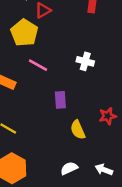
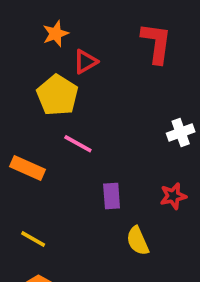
white cross: (85, 61) -> (181, 133), moved, turned -35
red star: (108, 116) -> (173, 196), moved

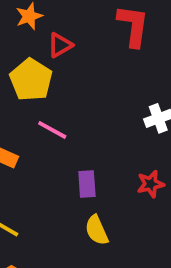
yellow semicircle: (138, 241) -> (97, 230), moved

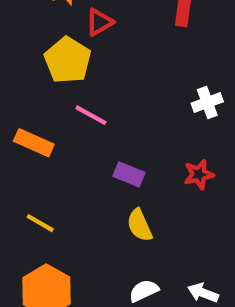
purple rectangle: (87, 184) -> (129, 174), turned -64

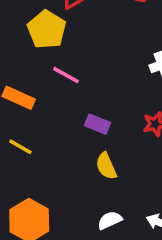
yellow line: (40, 223) -> (20, 147), moved

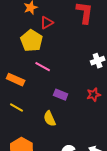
yellow semicircle: (106, 166) -> (50, 119), moved

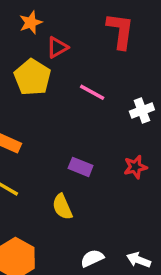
pink line: (43, 67) -> (92, 92), moved

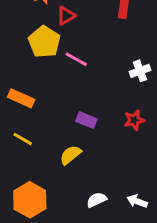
pink line: (92, 92) -> (76, 59), moved
yellow semicircle: (62, 207) -> (70, 155), turned 75

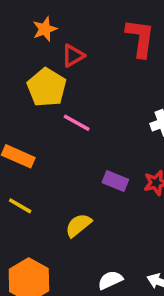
pink line: (76, 59) -> (77, 123), moved
purple rectangle: (86, 120) -> (115, 181), moved

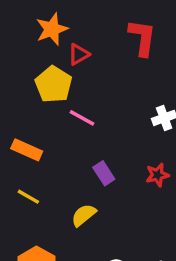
orange star: (45, 29) -> (52, 29), size x1.4
purple rectangle: (115, 181) -> (104, 173), moved, turned 35

